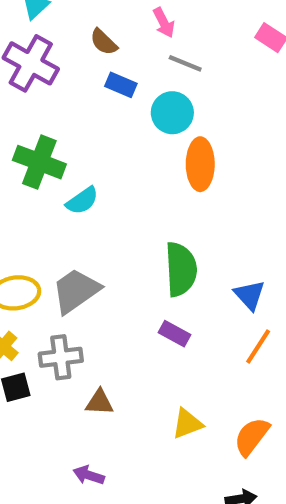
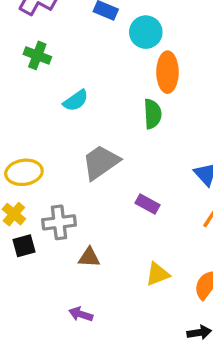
green cross: (39, 162) -> (37, 55), moved, size x0.7
green semicircle: (181, 269) -> (152, 114), moved, size x0.7
gray trapezoid: (76, 291) -> (101, 162), moved

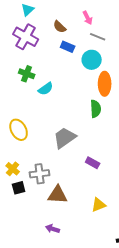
cyan semicircle: (76, 101) -> (46, 89), moved
yellow ellipse: (24, 172) -> (19, 130), moved, turned 70
brown triangle: (89, 257) -> (58, 195), size x1.5

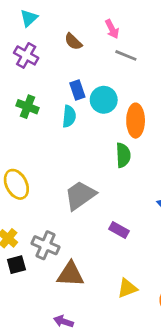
purple cross: (26, 37) -> (26, 55), size x0.7
blue rectangle: (68, 47) -> (77, 90), moved, turned 48
cyan circle: (92, 60) -> (104, 100), moved
cyan semicircle: (46, 89) -> (69, 116), moved, turned -49
gray cross: (40, 174) -> (46, 245), turned 30

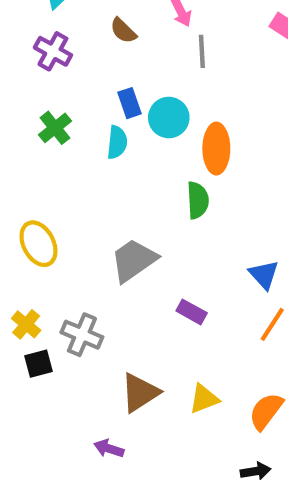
gray line: (126, 55) -> (202, 51), turned 65
green cross: (27, 107) -> (55, 128), turned 30
brown triangle: (70, 274) -> (140, 393), moved, turned -36

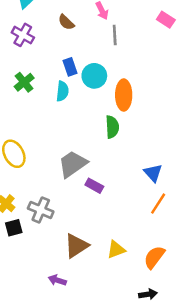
purple rectangle: (192, 312) -> (94, 186), moved

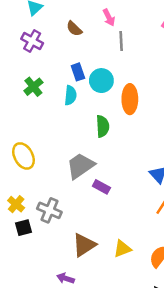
green semicircle: (112, 127) -> (103, 126), moved

